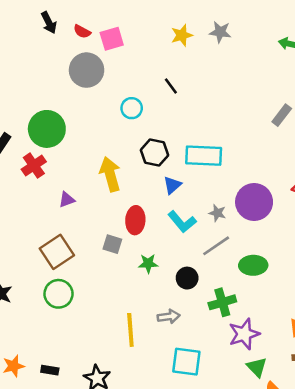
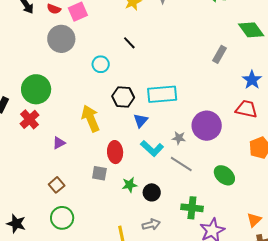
gray line: (216, 246) -> (181, 164), turned 75
brown square: (57, 252) -> (57, 185), size x0.6
green ellipse: (253, 265) -> (224, 175), moved, turned 50
black circle: (187, 278) -> (152, 192), moved
green cross: (222, 302) -> (192, 208), turned 30

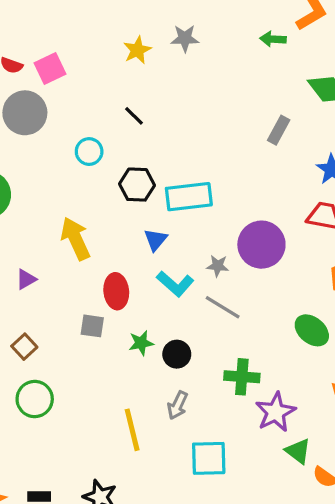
black hexagon: (123, 97) -> (137, 185), moved
green ellipse: (224, 175) -> (312, 330), moved
gray arrow: (151, 224) -> (177, 405), turned 132

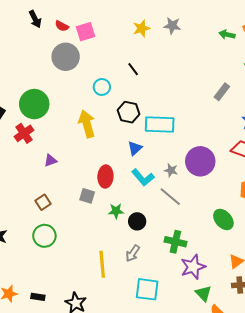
yellow arrow: (75, 239) -> (87, 124), moved

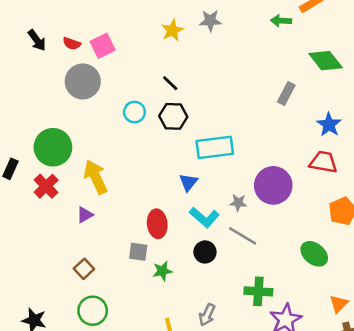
black hexagon: (129, 112) -> (173, 116), moved
yellow arrow: (87, 124) -> (96, 177), moved
green star: (116, 211) -> (162, 271), moved
black circle: (137, 221) -> (205, 252), moved

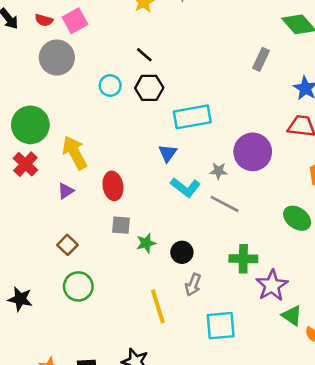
red ellipse: (157, 224) -> (113, 186), moved
black circle: (205, 252) -> (182, 252), moved

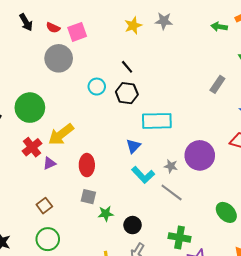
yellow arrow: (75, 153) -> (61, 134), turned -108
red cross: (25, 164) -> (32, 147), moved

